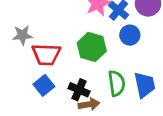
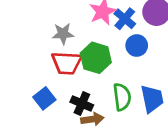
gray star: (22, 35) -> (63, 34), moved
red trapezoid: (46, 54) -> (67, 63), moved

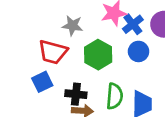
red trapezoid: (67, 63) -> (53, 52), moved
black cross: (82, 104) -> (76, 94), turned -30

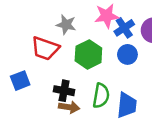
blue square: (42, 82) -> (20, 81), moved

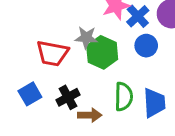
gray star: (66, 25) -> (86, 38), moved
black cross: (64, 91) -> (68, 97), moved, turned -30

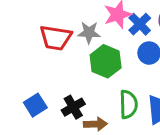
gray star: (86, 38) -> (89, 33), moved
red trapezoid: (52, 53) -> (56, 38), moved

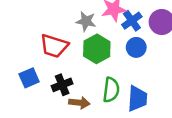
red trapezoid: (56, 38) -> (54, 46), moved

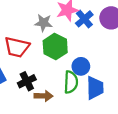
blue circle: (136, 47) -> (81, 66), moved

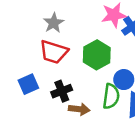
gray star: (44, 23) -> (54, 23), moved, turned 30

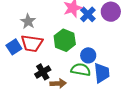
blue square: (28, 84) -> (14, 47), moved
green semicircle: (111, 96) -> (81, 70), turned -78

